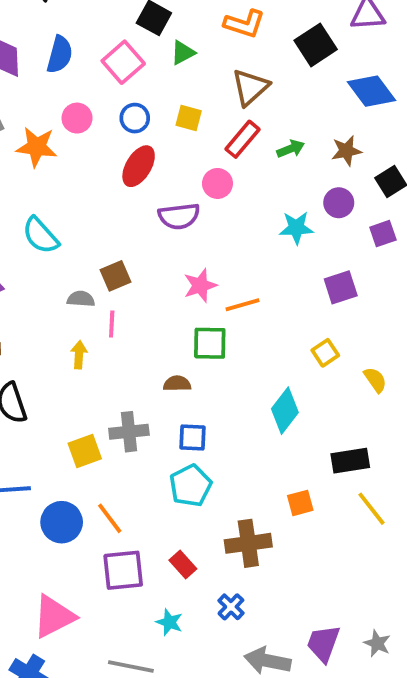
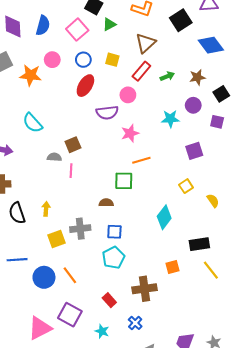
purple square: (383, 234) -> (217, 122), turned 32
pink star: (200, 285) -> (130, 133), moved
yellow arrow: (79, 355) -> (46, 209), moved
purple square: (123, 570) -> (70, 315), moved, turned 35

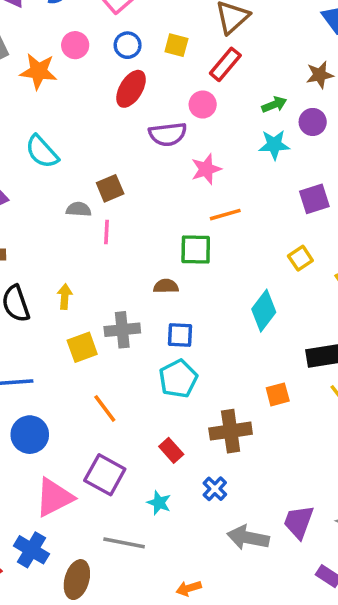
green arrow: (167, 76) -> (274, 105), moved
blue circle: (44, 277) -> (30, 435), moved

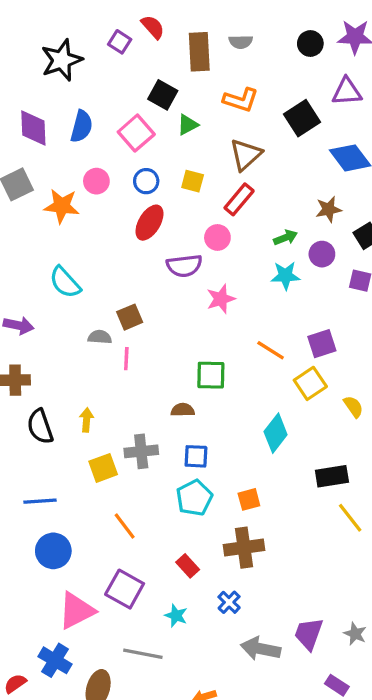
purple square: (314, 199) -> (322, 344), moved
orange line: (225, 215) -> (271, 350), moved, turned 48
yellow square: (300, 258) -> (310, 383), size x1.4
orange square: (278, 394) -> (249, 499), moved

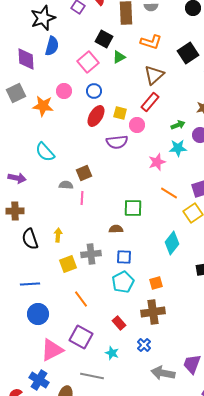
blue semicircle: (82, 126) -> (52, 46), moved
yellow square: (193, 181) -> (120, 113), moved
pink star: (221, 299) -> (157, 162), moved

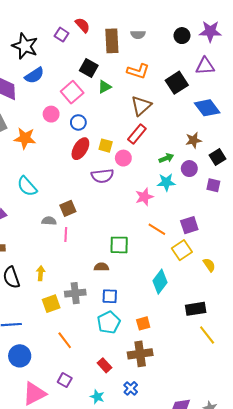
black star: (43, 18) -> (25, 46), turned -30
blue semicircle: (52, 46) -> (34, 75), turned 42
pink circle: (64, 91) -> (51, 114), moved
purple square: (81, 337) -> (65, 380), size x0.6

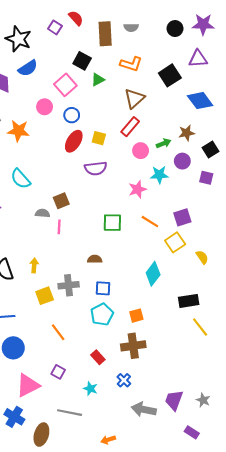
pink circle: (123, 158) -> (141, 151), moved
green arrow: (166, 158) -> (164, 143), moved
green square: (119, 245) -> (112, 223), moved

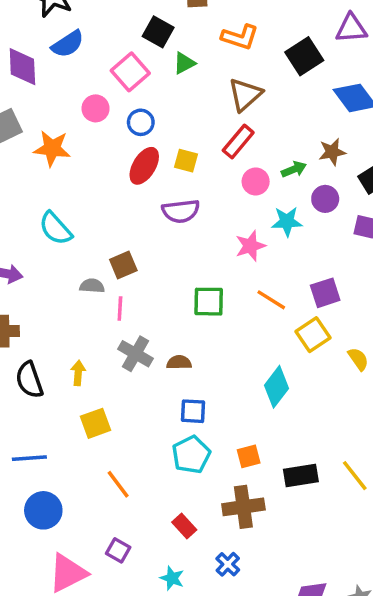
gray cross: (69, 285) -> (136, 354), moved, turned 36
black rectangle: (189, 301) -> (301, 476), moved

